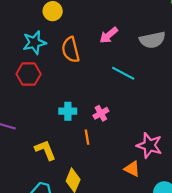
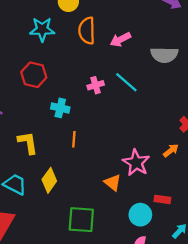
orange semicircle: (71, 50) -> (87, 31), moved
red hexagon: (29, 74) -> (34, 75), moved
pink cross: (101, 113) -> (96, 85), moved

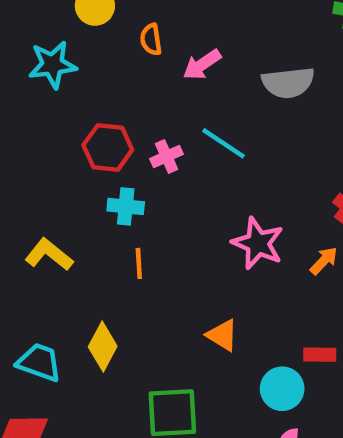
orange semicircle: (87, 31) -> (151, 39), moved, size x0.6
red hexagon: (34, 75) -> (108, 148), moved
cyan cross: (60, 108) -> (126, 206), moved
yellow L-shape: (28, 143) -> (49, 255), moved, turned -35
pink star: (136, 163) -> (258, 243), moved

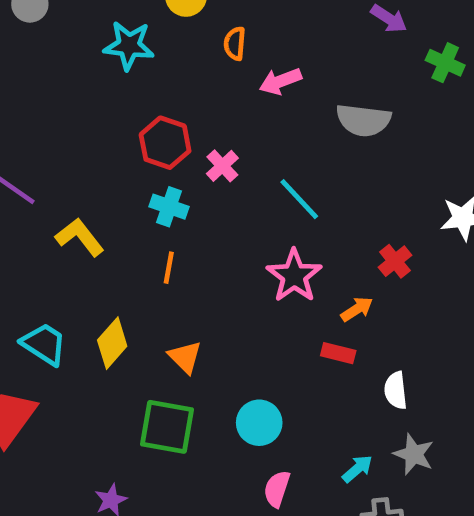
cyan line: (224, 143) -> (299, 199), moved
pink cross: (167, 156) -> (222, 166), turned -32
orange triangle: (222, 335) -> (185, 357), moved
red rectangle: (320, 355) -> (338, 353), moved
cyan circle: (282, 389) -> (259, 423), moved

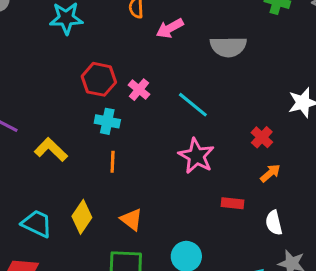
orange arrow: (357, 309) -> (270, 173), moved

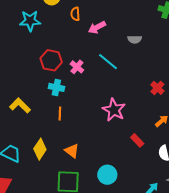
gray semicircle: (228, 47) -> (135, 39), size x0.6
cyan line: (193, 105) -> (108, 62), moved
red cross: (262, 137) -> (157, 88), moved
red rectangle: (232, 203) -> (137, 140), turned 40

